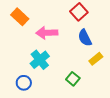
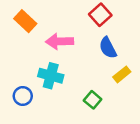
cyan cross: (40, 60) -> (51, 76), turned -36
blue circle: (24, 83) -> (23, 96), moved

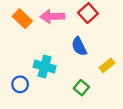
pink arrow: (60, 41) -> (52, 16), moved
blue semicircle: (108, 48) -> (79, 46), moved

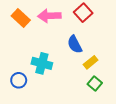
yellow rectangle: (107, 65) -> (91, 62), moved
green square: (81, 88) -> (95, 83), moved

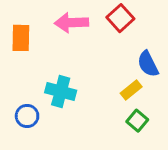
orange rectangle: (21, 18) -> (21, 38), moved, turned 48
blue semicircle: (75, 44) -> (148, 64), moved

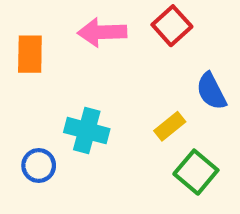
yellow rectangle: (131, 90) -> (170, 126), moved
green square: (137, 121) -> (196, 172), size x1.4

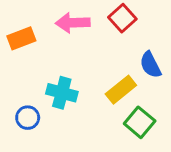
orange rectangle: (30, 54) -> (21, 38), turned 68
yellow rectangle: (170, 126) -> (121, 90), size x1.4

